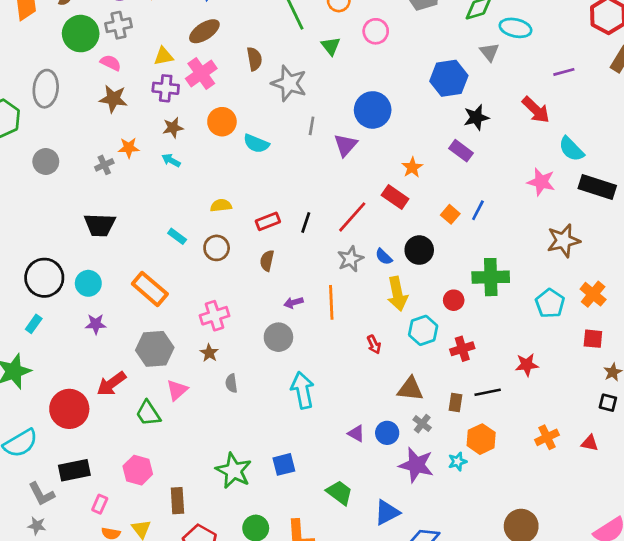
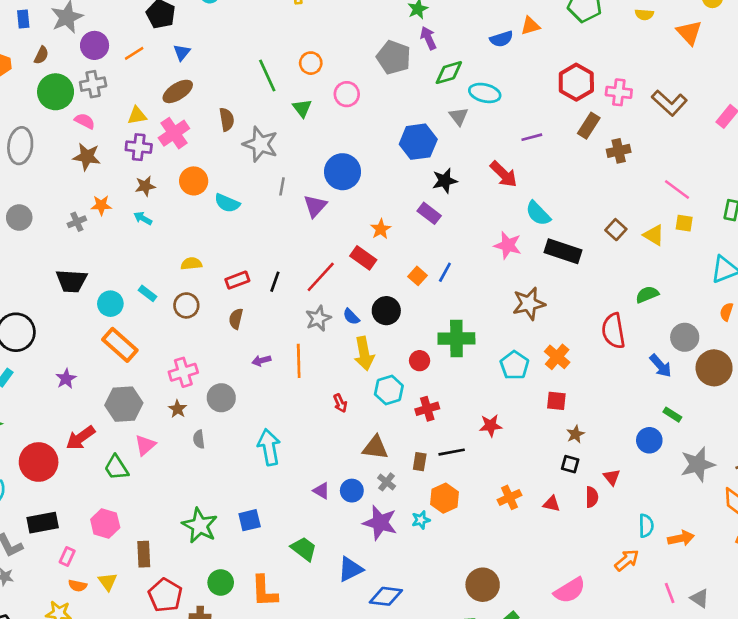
cyan circle: (88, 283) -> (110, 304), moved
purple star: (96, 324) -> (66, 379), turned -30
gray circle: (278, 337) -> (221, 398), moved

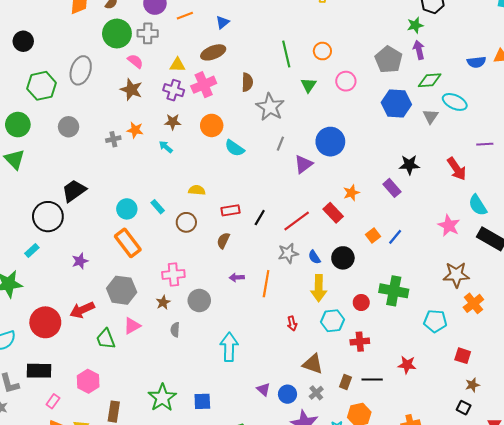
blue hexagon: (418, 142) -> (396, 103), moved
black trapezoid: (71, 281) -> (74, 191), moved, turned 130
orange cross: (557, 357) -> (473, 303), moved
cyan pentagon: (514, 365) -> (435, 321), turned 30

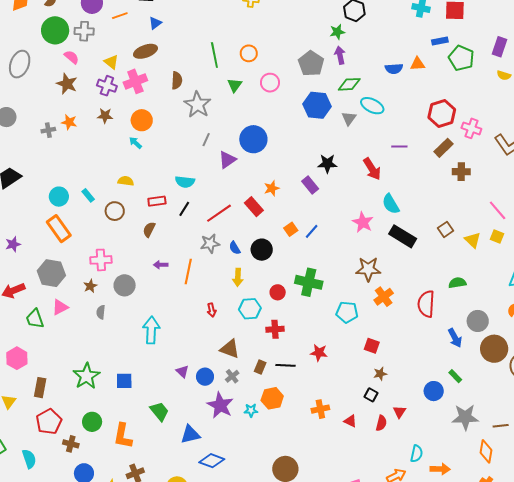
yellow triangle: (177, 65) -> (111, 62), turned 35
cyan arrow: (166, 147) -> (135, 143), moved
cyan semicircle: (235, 148) -> (185, 182), moved, turned -30
yellow arrow: (319, 288) -> (238, 277), size x0.7

